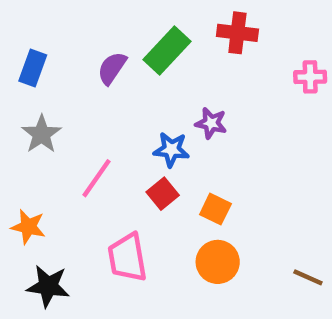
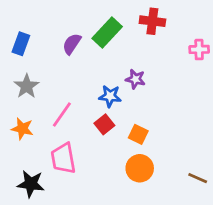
orange star: (28, 227) -> (22, 129), moved
pink trapezoid: (127, 258) -> (63, 158), moved

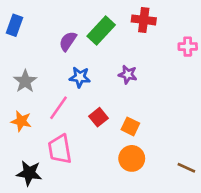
blue rectangle: (21, 44) -> (15, 25), moved
blue star: (110, 96) -> (80, 77), moved

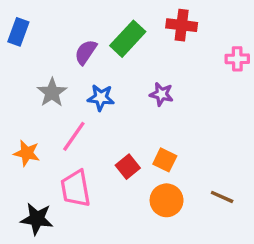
gray star: (25, 81) -> (52, 93), moved
red square: (98, 117) -> (128, 167), moved
brown line: (186, 168) -> (222, 197), moved

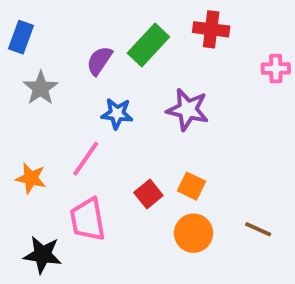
gray star: (52, 93) -> (41, 88), moved
purple star: (161, 94) -> (188, 110), size x1.5

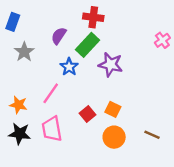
red cross: (211, 29) -> (93, 17), moved
green rectangle: (148, 45) -> (88, 45), moved
pink cross: (276, 68) -> (162, 40), turned -35
blue star: (117, 114) -> (69, 67), turned 30
black star: (43, 255) -> (20, 134), moved

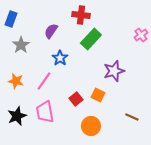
green rectangle: (88, 45) -> (91, 39), moved
purple star: (111, 64) -> (114, 71), moved, turned -30
orange star: (18, 105) -> (16, 81), moved
black star: (20, 134) -> (17, 116), turned -30
orange circle: (114, 137) -> (91, 126), moved

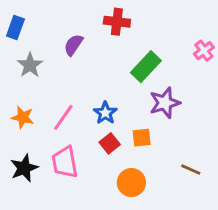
green rectangle: (91, 39) -> (146, 67), moved
blue star: (60, 58) -> (105, 113), moved
orange square: (98, 95) -> (142, 138), turned -32

